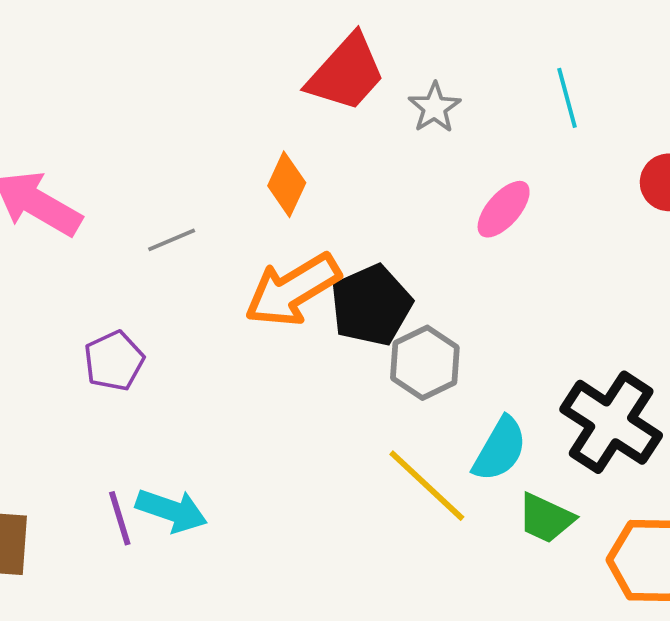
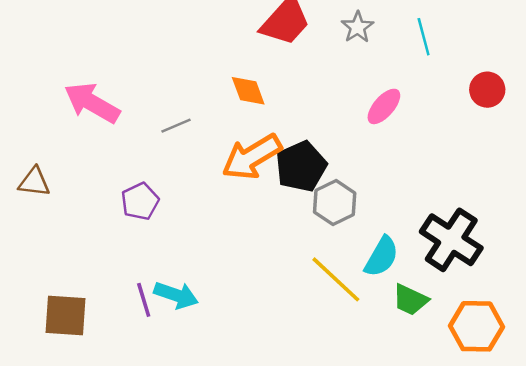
gray star: (435, 107) -> (357, 27), moved
orange diamond: (287, 184) -> (248, 91), turned -45

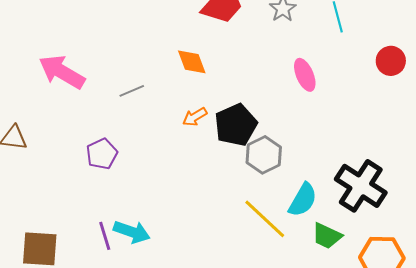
pink ellipse: (384, 106) -> (305, 75), turned -64
orange arrow: (252, 157) -> (195, 117), size x0.5

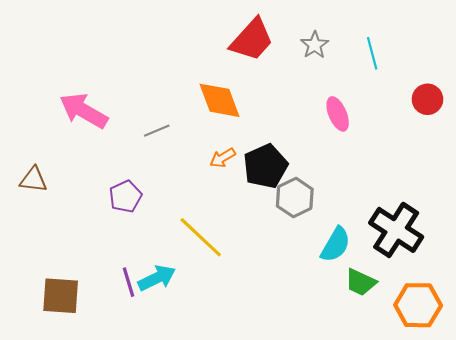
orange diamond: (192, 62) -> (219, 100), size x1.4
yellow line: (265, 219) -> (201, 237), moved
cyan arrow: (132, 232) -> (157, 278), turned -45

